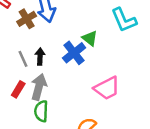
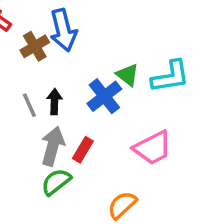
cyan L-shape: (124, 20) -> (170, 77), moved, turned -76
red rectangle: (18, 89) -> (83, 150), moved
green semicircle: (41, 111) -> (56, 182), turned 50

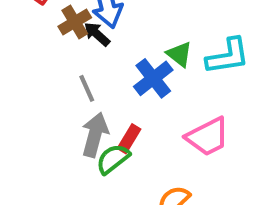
black arrow: (54, 102) -> (97, 34), moved, turned -50
gray line: (29, 105) -> (87, 88), moved
green semicircle: (56, 182) -> (113, 159), moved

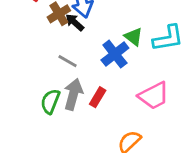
gray line: (87, 88) -> (68, 61), turned -36
green semicircle: (113, 159) -> (50, 101), moved, turned -30

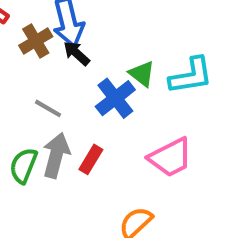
black arrow: (75, 22) -> (77, 53), moved

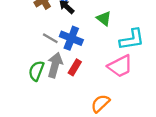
cyan L-shape: (191, 76) -> (132, 39), moved
blue cross: (115, 98) -> (71, 38), moved, turned -30

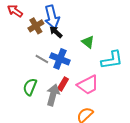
gray arrow: (55, 65) -> (53, 95), moved
pink trapezoid: (120, 66) -> (88, 85), moved

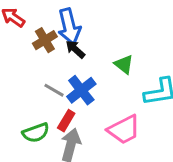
blue cross: (60, 59) -> (81, 90), turned 30
red rectangle: (63, 84) -> (66, 121), moved
green semicircle: (30, 87) -> (36, 133), turned -132

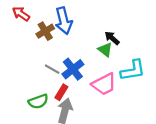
black arrow: (75, 49) -> (112, 38), moved
pink trapezoid: (124, 130) -> (104, 84), moved

